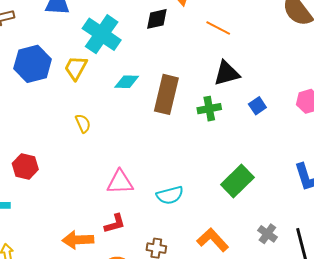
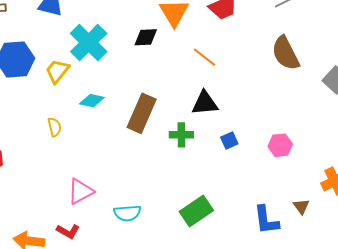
cyan diamond: (127, 82) -> (92, 101), moved
pink triangle: (120, 182) -> (81, 191), turned -36
red L-shape: (115, 224) -> (68, 231), turned 35

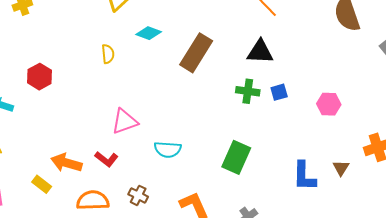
green cross: (181, 135) -> (248, 91), moved
green rectangle: (196, 211) -> (236, 157), turned -40

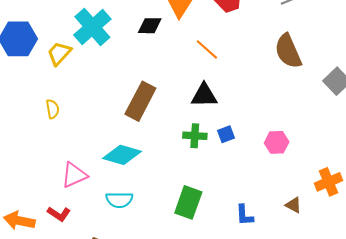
cyan diamond: (149, 33) -> (122, 155), moved, size x1.5
brown triangle: (341, 168) -> (293, 205), turned -30
blue L-shape: (304, 176) -> (244, 215), moved, size x0.7

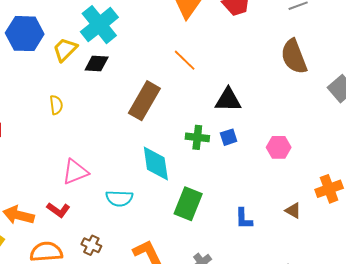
black diamond: (150, 26) -> (97, 64), moved
orange line: (207, 49) -> (185, 60), moved
black triangle: (204, 95) -> (228, 100), moved
cyan diamond: (122, 155) -> (156, 163), moved, turned 63

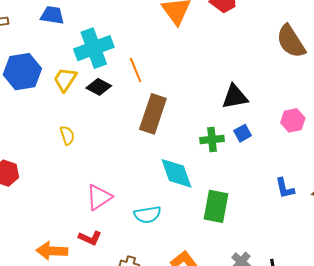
cyan cross: (99, 25) -> (94, 48), turned 30
orange line: (185, 60) -> (136, 70), moved, turned 35
black diamond: (97, 64) -> (99, 87), turned 35
pink hexagon: (279, 147) -> (293, 120), moved
blue L-shape: (244, 219) -> (285, 188), moved

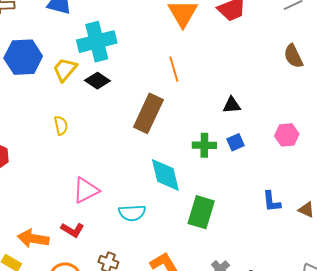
brown semicircle: (291, 41) -> (293, 56), size x0.7
orange line: (136, 70) -> (174, 69), moved
black triangle: (235, 97) -> (232, 105), size x0.7

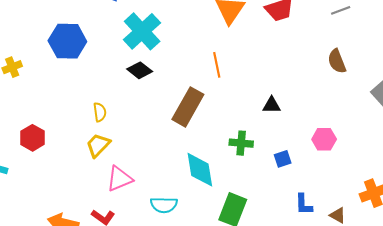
cyan cross: (97, 42) -> (142, 31), turned -33
yellow trapezoid: (65, 70) -> (98, 145), moved
blue square: (235, 142) -> (283, 159), moved

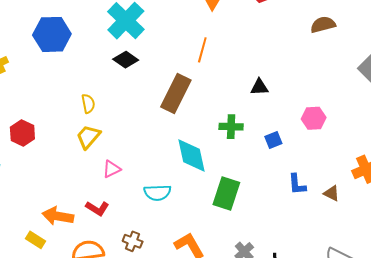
brown semicircle: (337, 61) -> (323, 25), moved, turned 100
orange line: (217, 65) -> (202, 50), turned 30
pink triangle: (119, 179) -> (112, 169), size x0.7

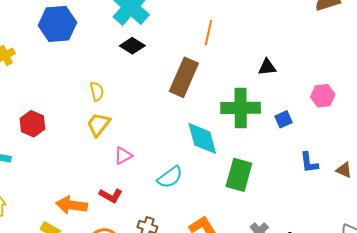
green cross: (231, 127) -> (241, 108), size x1.6
cyan semicircle: (157, 193) -> (170, 177), turned -32

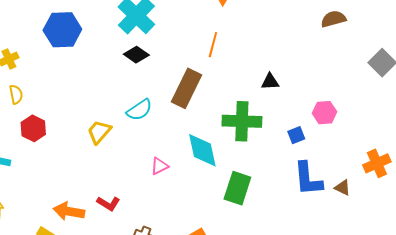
yellow semicircle: (97, 91) -> (16, 94), moved
blue square: (283, 119) -> (296, 135), moved
pink triangle: (123, 156) -> (159, 166), moved
blue L-shape: (309, 163) -> (308, 179), size x1.6
cyan semicircle: (170, 177) -> (139, 110), moved

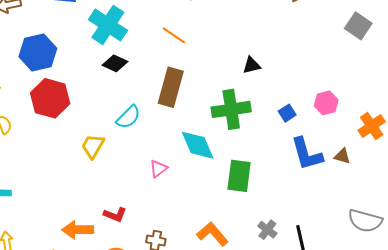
orange line: (213, 45) -> (174, 35), moved, turned -60
pink hexagon: (325, 113) -> (326, 103), moved
red hexagon: (33, 128) -> (50, 98), moved, size x1.5

